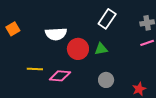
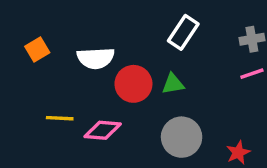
orange square: (13, 29) -> (37, 50), moved
gray circle: (106, 80) -> (182, 137), size x1.5

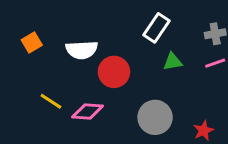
green triangle: (173, 84) -> (173, 62), moved
yellow line: (60, 118) -> (51, 101), turned 30

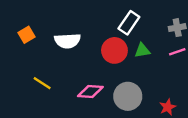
red circle: (114, 72) -> (114, 50), moved
pink diamond: (88, 111) -> (90, 91), moved

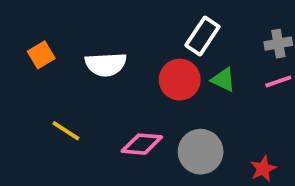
green triangle: (142, 50) -> (223, 80), turned 35

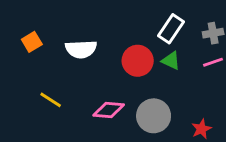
white rectangle: (202, 36) -> (171, 29), moved

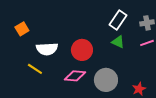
white semicircle: (81, 49) -> (47, 49), moved
red circle: (138, 61) -> (82, 50), moved

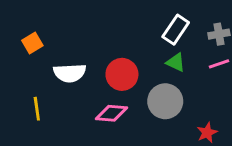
yellow line: (35, 69) -> (37, 109), moved, turned 49
gray circle: (106, 80) -> (165, 101), moved

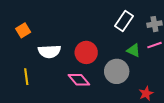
green triangle: (176, 62) -> (133, 50), moved
pink diamond: (111, 113) -> (79, 80), turned 45

